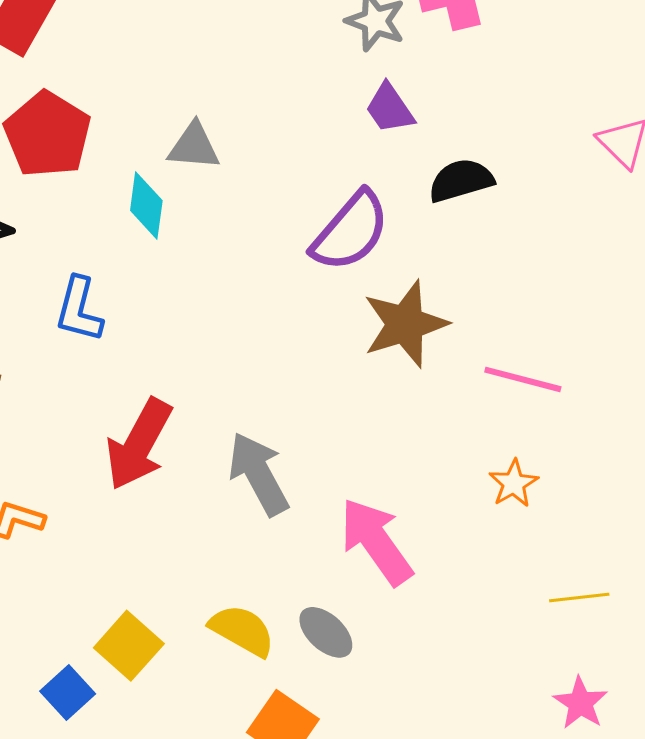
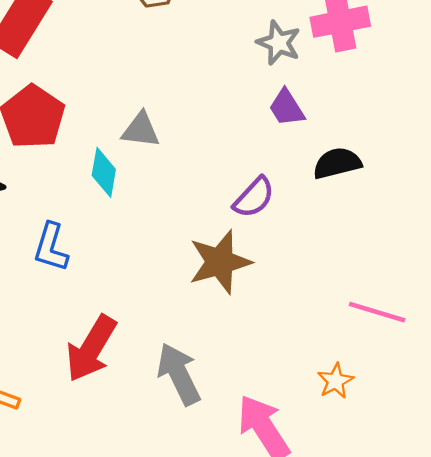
purple semicircle: (350, 231) -> (254, 197), size x0.7
brown star: (405, 324) -> (220, 262), moved
orange star: (514, 483) -> (335, 381), moved

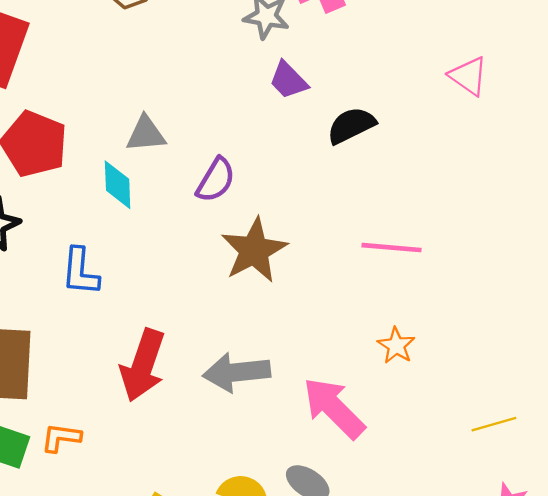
purple semicircle: (254, 197) -> (216, 180), moved
pink line: (377, 312) -> (392, 248), moved
gray arrow: (179, 374) -> (237, 372), turned -58

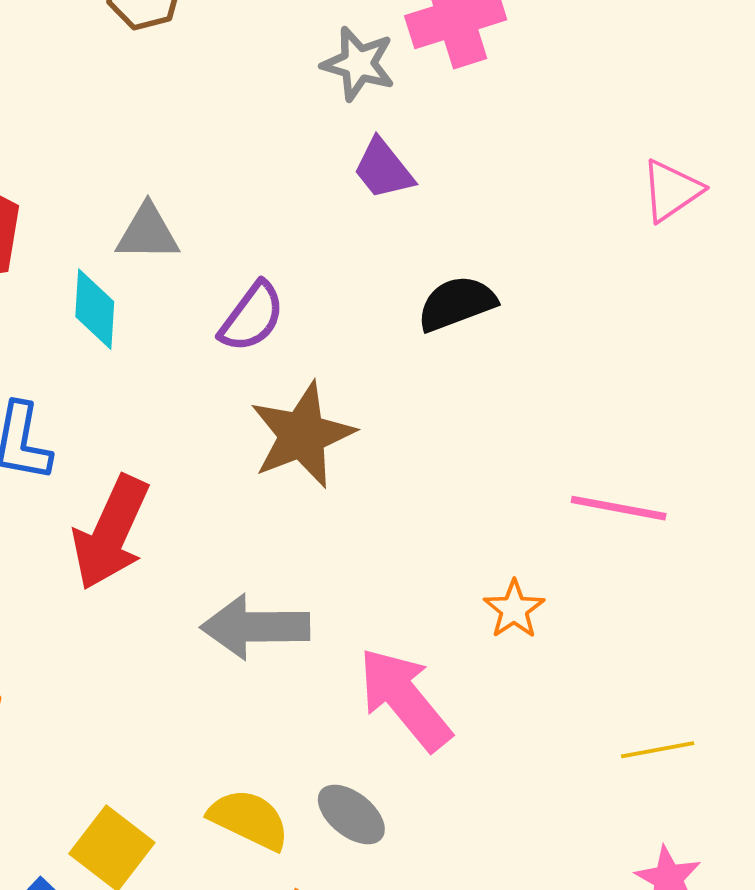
pink triangle: (468, 76) -> (671, 190), turned 45
black semicircle: (351, 125) -> (457, 303), moved
pink line: (392, 248) -> (619, 508), moved
red arrow: (143, 365) -> (111, 533), moved

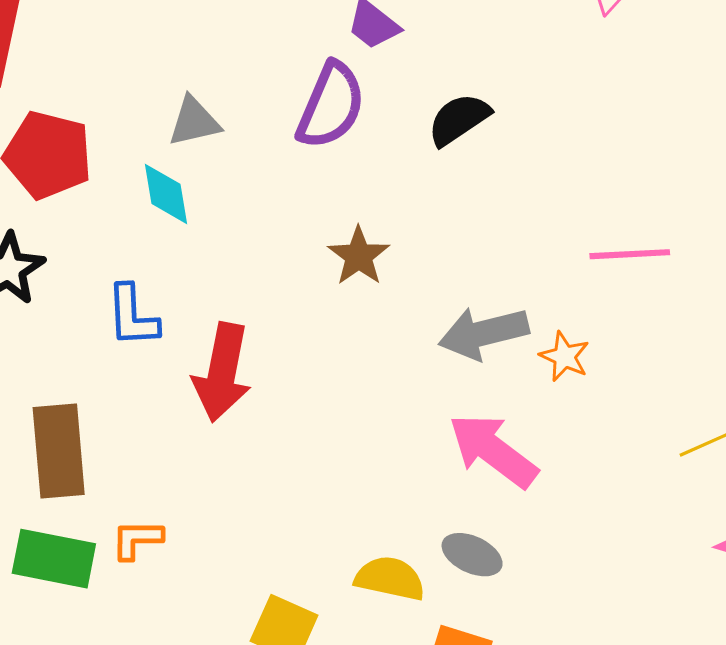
purple semicircle: (252, 317) -> (331, 106), moved, size x1.4
brown star: (302, 435) -> (359, 256), size x0.7
gray arrow: (255, 627) -> (484, 333), moved

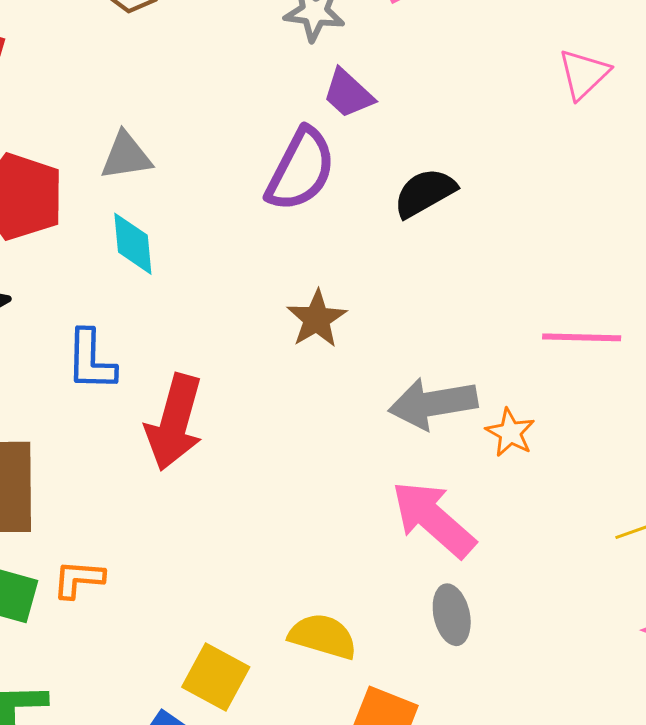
gray triangle: (194, 122) -> (126, 156), moved
gray ellipse: (472, 555) -> (452, 615), moved, turned 48

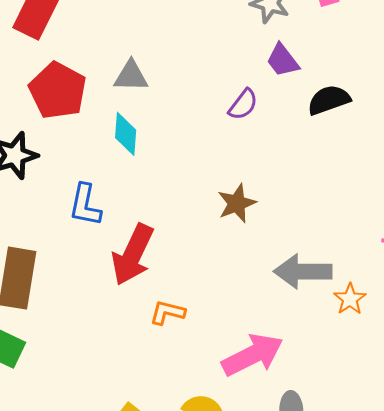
purple semicircle: (301, 170) -> (243, 105), size x0.6
black semicircle: (425, 193) -> (329, 100), moved
pink arrow: (433, 519) -> (252, 355), moved, turned 102
orange L-shape: (78, 579) -> (167, 312), moved

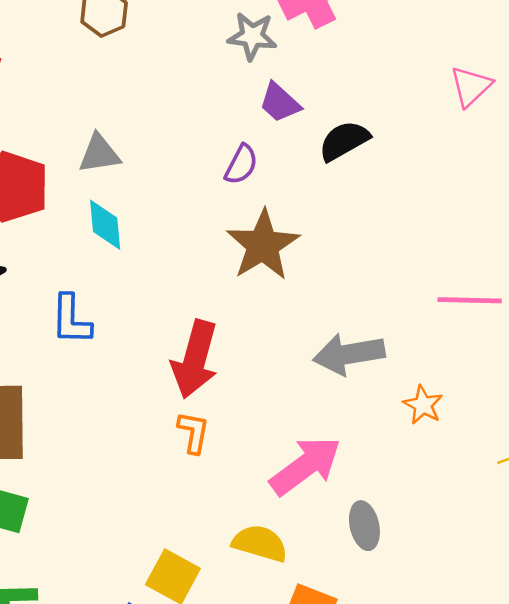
brown star: (237, 203) -> (263, 245), moved, size x1.5
red arrow: (133, 255) -> (195, 359), moved
orange star: (350, 299) -> (423, 405), moved
orange L-shape: (167, 312) -> (193, 432), turned 96

